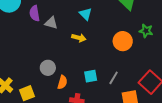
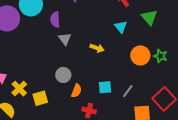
cyan triangle: (86, 14) -> (121, 27), moved
gray triangle: (51, 23) -> (65, 39), moved, turned 32
green star: (146, 31) -> (160, 56), moved

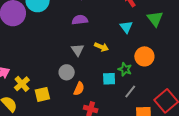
purple semicircle: (55, 20) -> (80, 20), moved, turned 84
gray triangle: (65, 39) -> (78, 50), moved
green star: (160, 56) -> (125, 69), moved
cyan square: (105, 87) -> (109, 79), moved

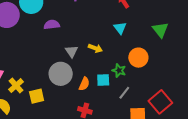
green triangle: (155, 19) -> (160, 30), moved
purple semicircle: (80, 20) -> (52, 25), moved
gray circle: (67, 72) -> (61, 74), size x1.5
orange semicircle: (79, 89) -> (84, 84), moved

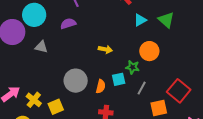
purple semicircle: (52, 25) -> (68, 24), moved
cyan triangle: (120, 28) -> (140, 20), moved, turned 48
gray triangle: (72, 51) -> (41, 47), moved, turned -32

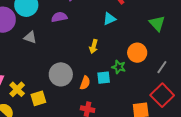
cyan triangle: (140, 20) -> (109, 19), moved
yellow arrow: (105, 49) -> (94, 46), turned 88
gray line: (142, 88) -> (162, 67), moved

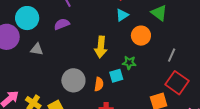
cyan triangle: (109, 19) -> (122, 15), moved
yellow arrow: (94, 46) -> (101, 47), size x1.5
orange circle: (137, 53) -> (141, 36), moved

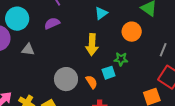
cyan triangle: (122, 15) -> (101, 13), moved
orange semicircle: (99, 84) -> (92, 82), turned -40

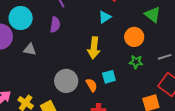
purple semicircle: (52, 23) -> (55, 25), turned 119
gray line: (163, 50) -> (165, 57), turned 48
green star: (121, 59) -> (136, 62), moved

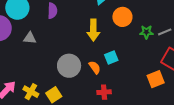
orange circle: (134, 37) -> (122, 17), moved
green star: (136, 62) -> (146, 32), moved

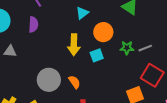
cyan square: (111, 57) -> (97, 55), moved

